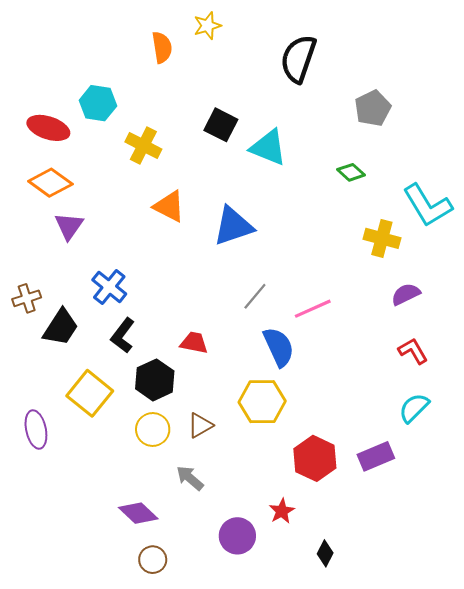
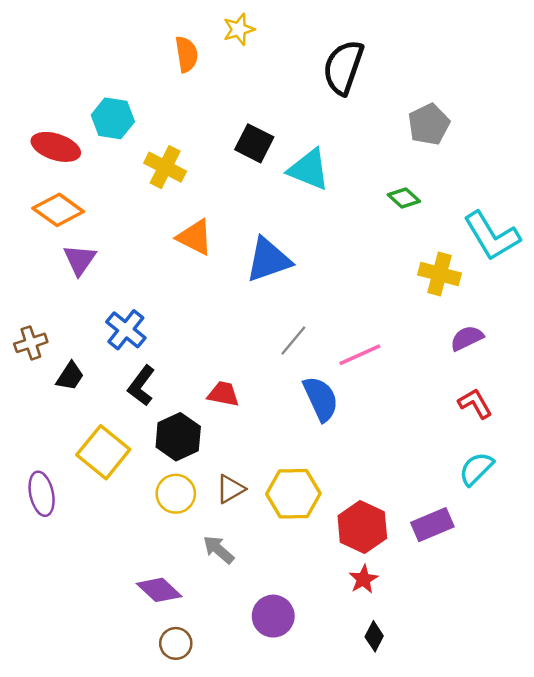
black trapezoid: (61, 327) -> (70, 376), size x0.7
yellow hexagon: (262, 402) -> (293, 494), moved
red star: (282, 511) -> (363, 579), moved

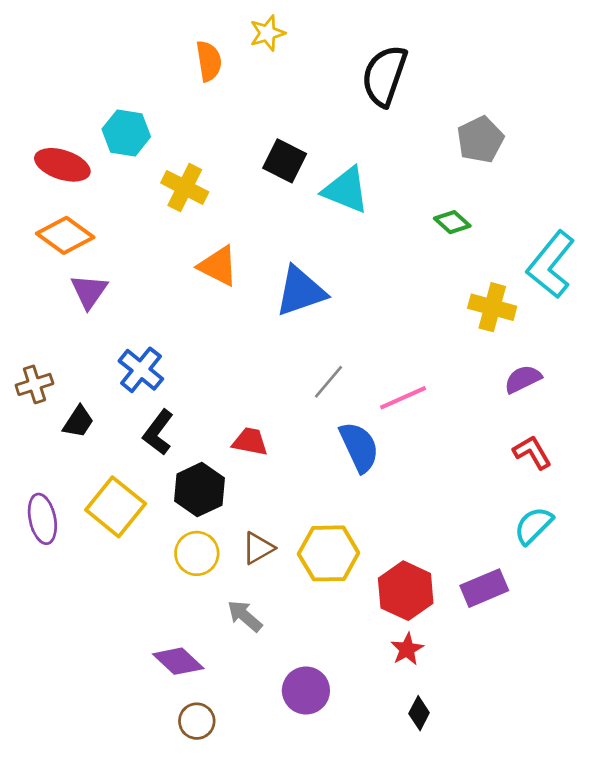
cyan L-shape: (492, 236) -> (551, 265), turned 70
purple ellipse: (42, 494) -> (42, 519), moved

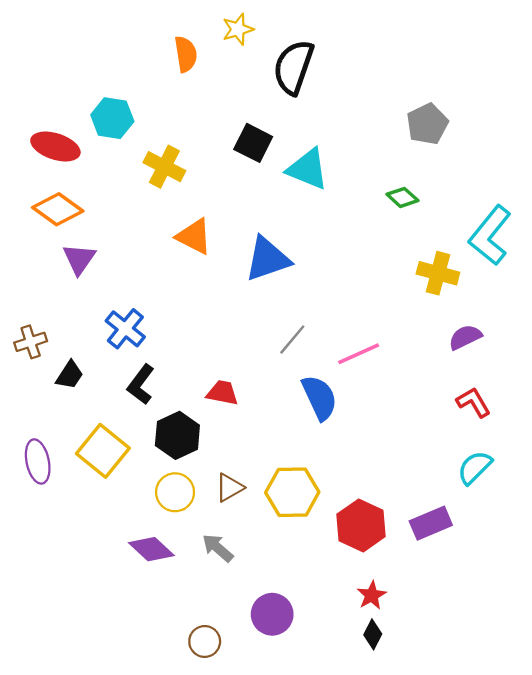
black semicircle: (384, 76) -> (293, 67), moved
red star: (407, 649) -> (372, 595), moved
purple diamond: (178, 661) -> (151, 549), moved
brown circle: (197, 721) -> (205, 641), moved

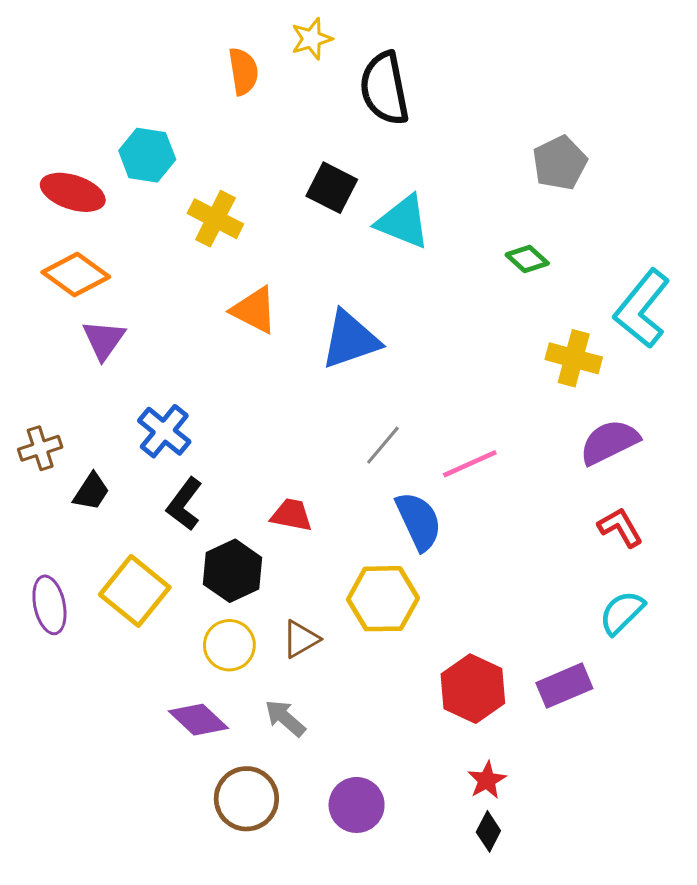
black semicircle: (293, 67) -> (384, 88), turned -30
purple semicircle: (465, 337) -> (609, 442), size x1.4
yellow hexagon: (292, 492) -> (383, 599), moved
brown circle: (205, 641) -> (246, 799), moved, size x1.5

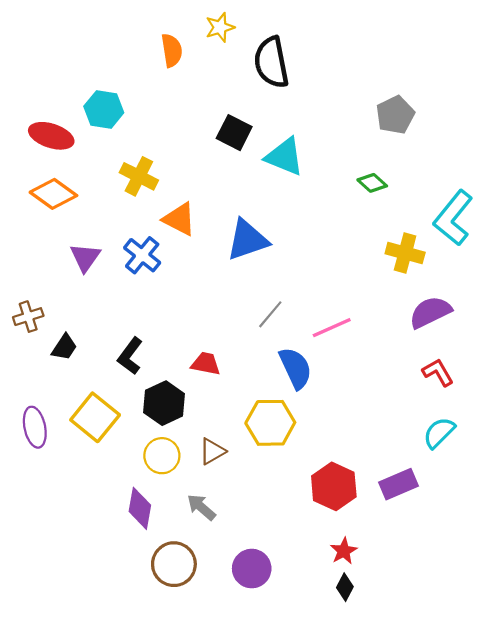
yellow cross: (215, 219) -> (139, 176), moved
purple triangle: (104, 340) -> (85, 257), moved
blue cross: (164, 431) -> (142, 255), moved
purple diamond: (198, 720) -> (140, 508), turned 57

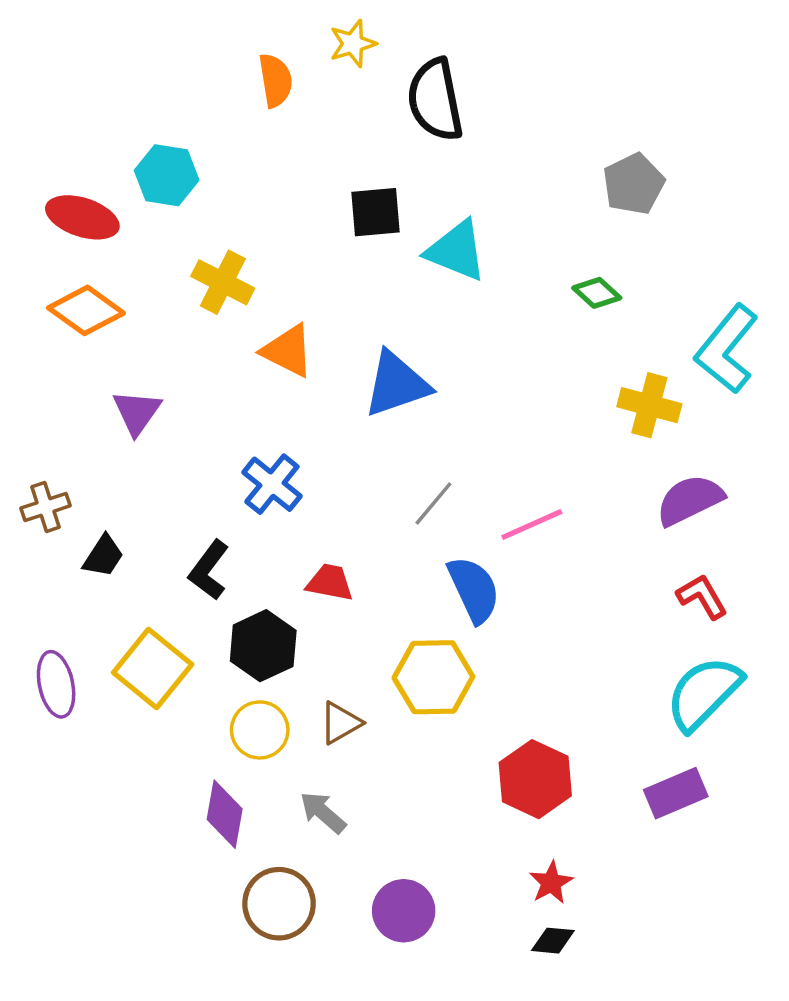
black square: (234, 133) -> (376, 212), turned -32
blue cross: (142, 255) -> (272, 484), moved
cyan semicircle: (439, 433) -> (704, 693), size x1.5
purple rectangle: (398, 484) -> (676, 793), moved
black diamond: (345, 587) -> (553, 941), turned 68

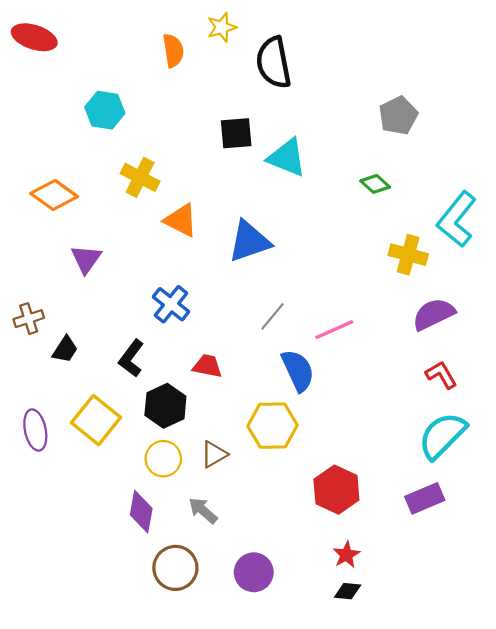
red ellipse: (82, 217) -> (34, 37), moved

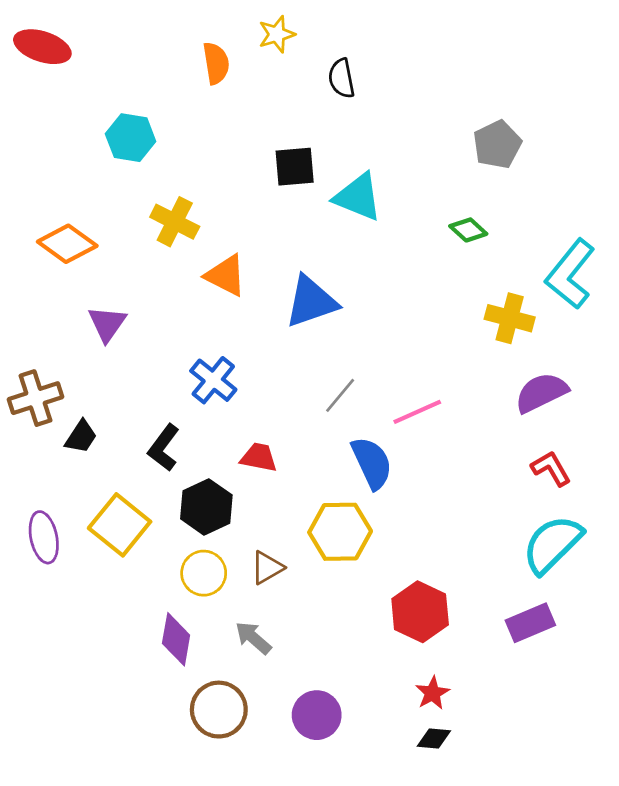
black semicircle: (274, 63) -> (341, 78), size x0.6
brown cross: (29, 319) -> (36, 398), size x1.4

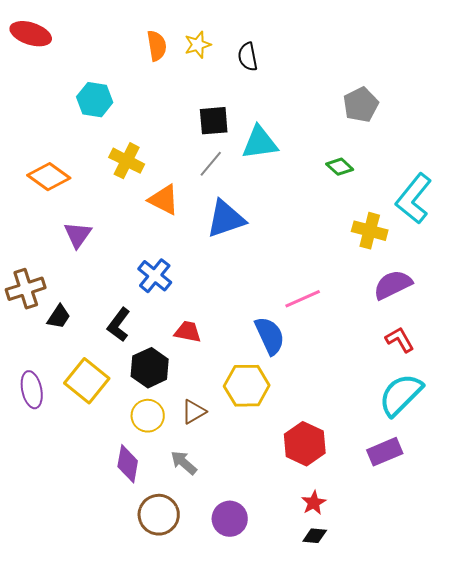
yellow star: (277, 34) -> (198, 45), moved
cyan triangle: (358, 197) -> (260, 143), turned -30
gray line: (340, 395) -> (211, 164), moved

